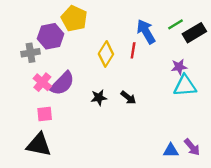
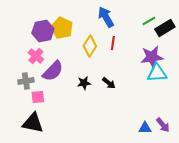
yellow pentagon: (74, 19) -> (62, 28), moved
blue arrow: (146, 32) -> (106, 17), moved
gray cross: (31, 53) -> (26, 81), moved
purple star: (179, 67) -> (152, 57), size x1.6
pink cross: (42, 82) -> (36, 56), moved

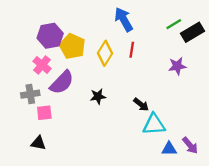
yellow pentagon: (62, 28) -> (72, 46), moved
purple star: (152, 57) -> (177, 66), size x0.7
cyan triangle: (157, 73) -> (154, 124), moved
black arrow: (109, 83) -> (141, 105), moved
black triangle: (33, 123) -> (38, 143), size x0.6

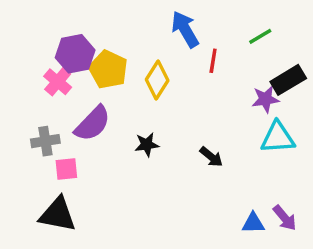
black rectangle: (192, 32) -> (288, 80), moved
red line: (132, 50) -> (213, 61), moved
pink cross: (42, 65) -> (58, 82), moved
cyan triangle: (154, 124) -> (278, 138), moved
black triangle: (38, 143) -> (58, 214), size x1.6

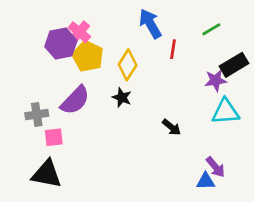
pink cross: (58, 82) -> (79, 32), moved
black star: (147, 145) -> (122, 97), moved, turned 30
purple arrow: (285, 218) -> (216, 167), moved

